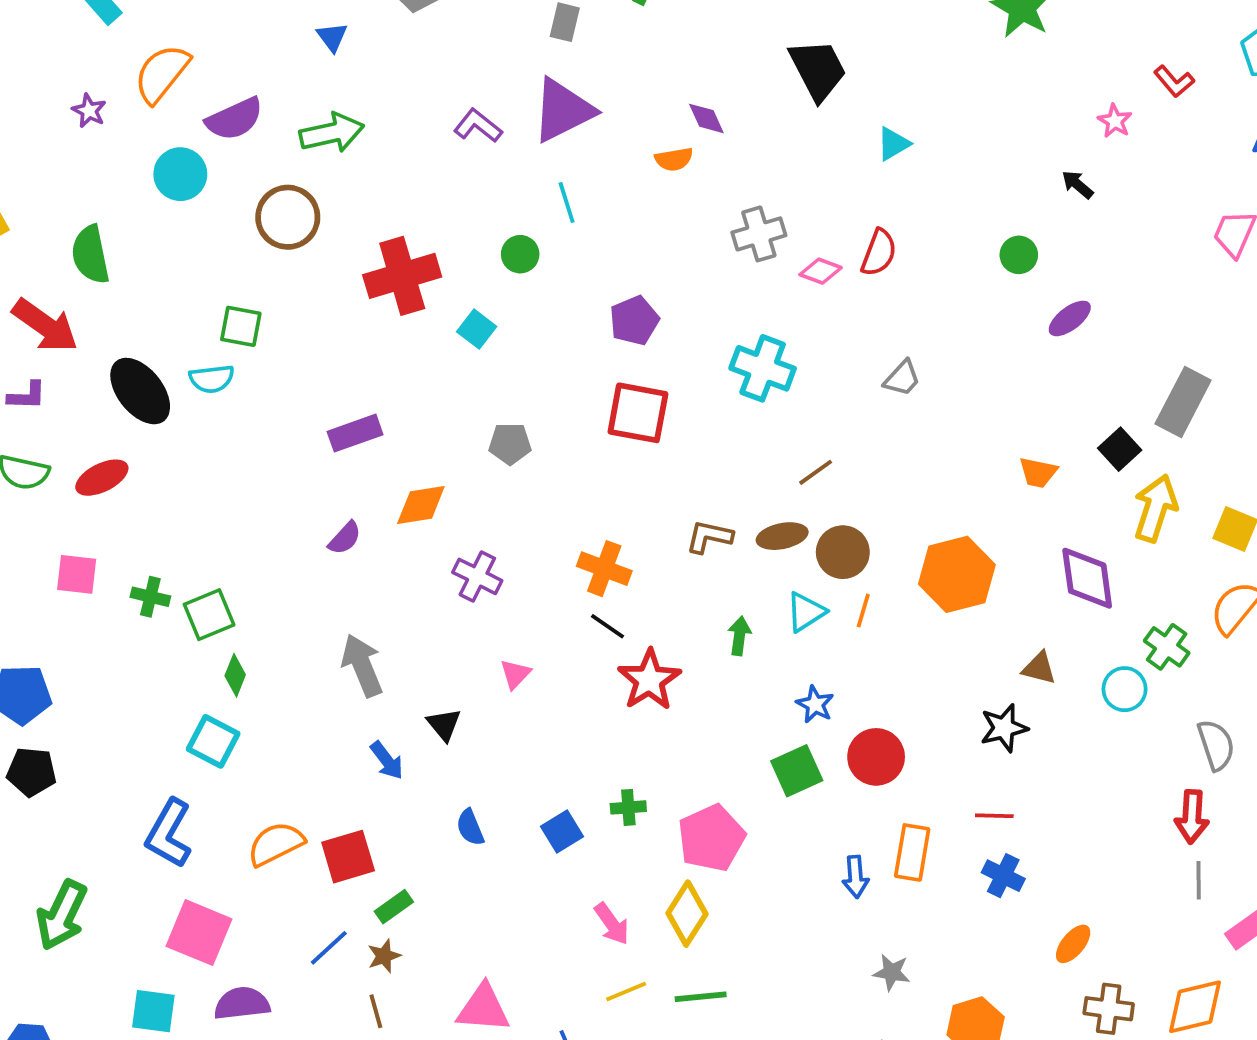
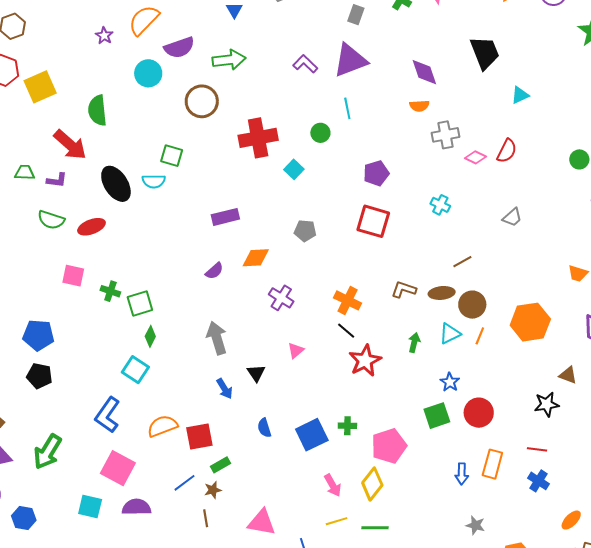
purple diamond: (706, 118) -> (424, 72), size x1.4
orange semicircle: (674, 159) -> (419, 106), moved
cyan cross: (763, 368) -> (440, 205), size x0.6
blue square: (562, 831) -> (312, 435), size x1.5

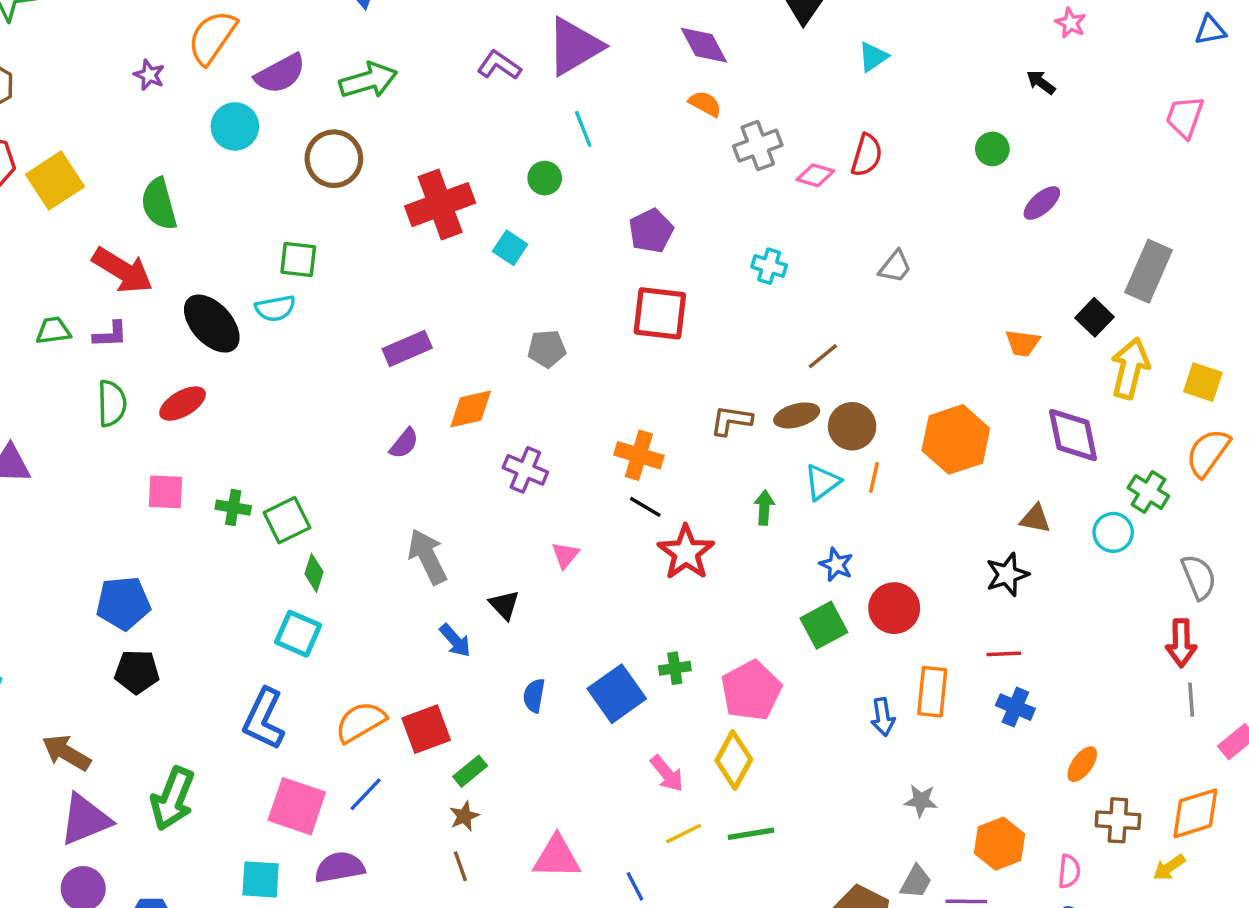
orange semicircle: (419, 106) -> (705, 104), turned -138
green semicircle: (51, 220) -> (112, 403), turned -100
blue semicircle: (264, 428) -> (534, 696), turned 36
blue line: (184, 483) -> (366, 794), moved

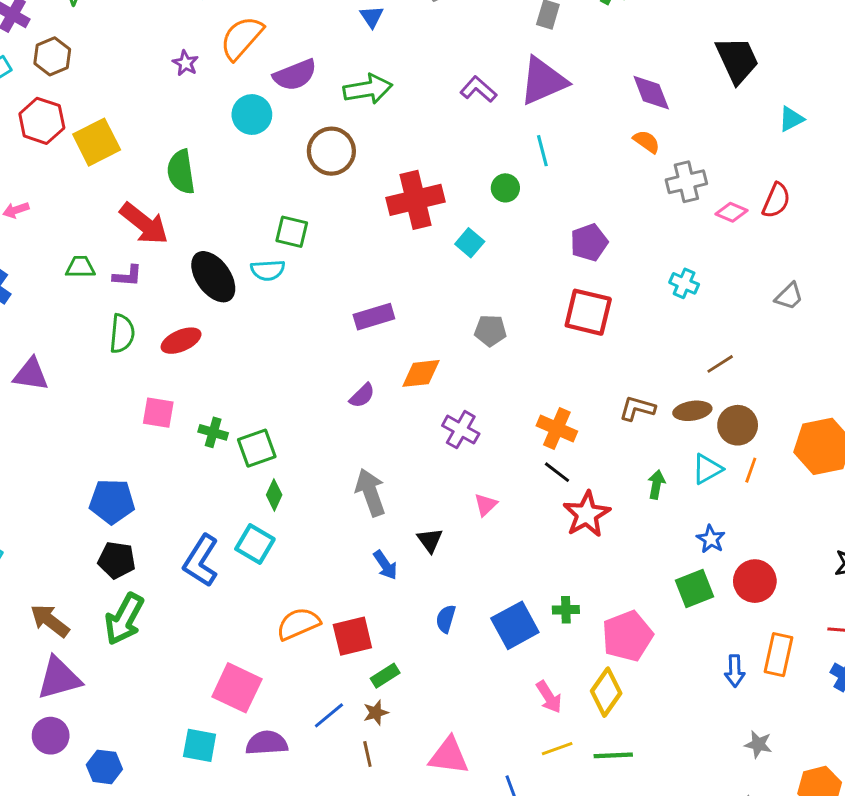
blue L-shape: (264, 719) -> (201, 561), moved
blue line: (366, 794) -> (329, 715), moved
green arrow: (173, 799) -> (124, 619), moved

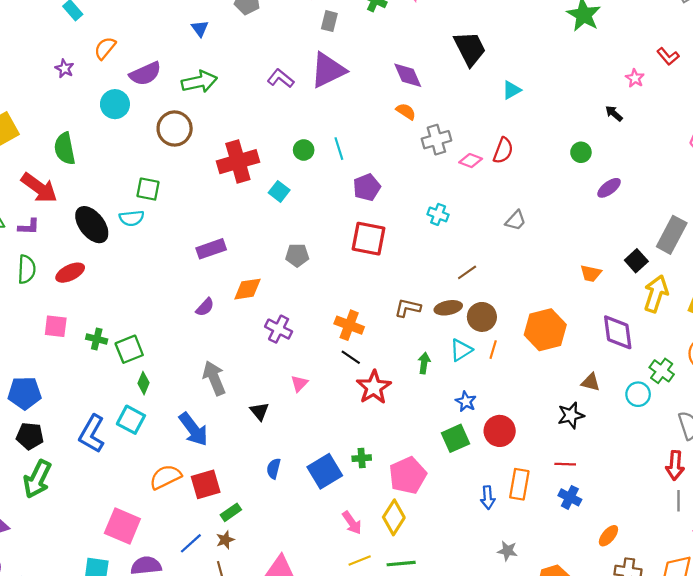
orange semicircle: (242, 38) -> (105, 48), size x0.7
cyan line: (542, 151) -> (339, 149), moved
blue arrow: (385, 565) -> (193, 429), moved, size x1.6

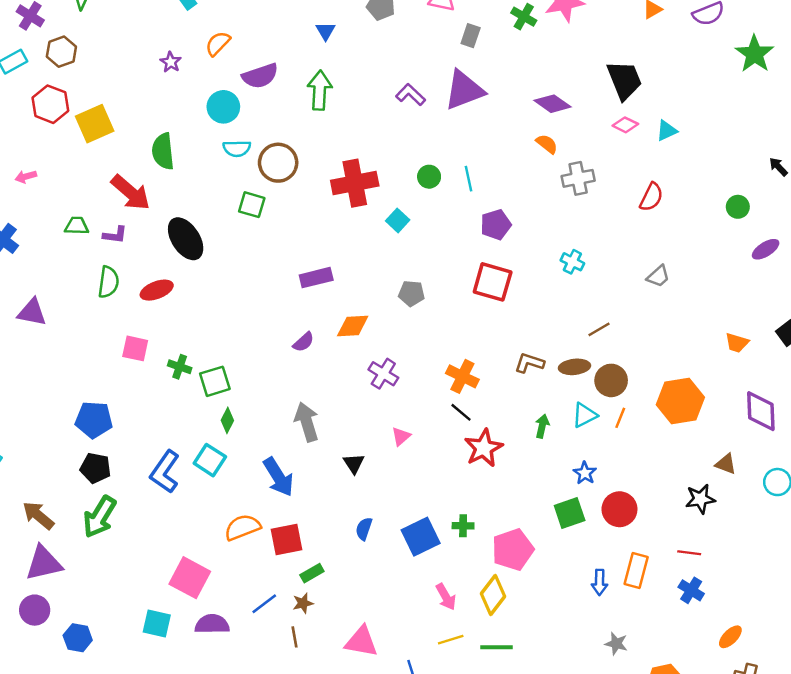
purple diamond: (408, 75) -> (552, 104), turned -36
green arrow: (199, 82) -> (320, 90), turned -80
brown circle: (175, 129) -> (278, 163), moved
pink diamond: (471, 161) -> (625, 125), moved
cyan semicircle: (132, 218) -> (237, 148), moved

